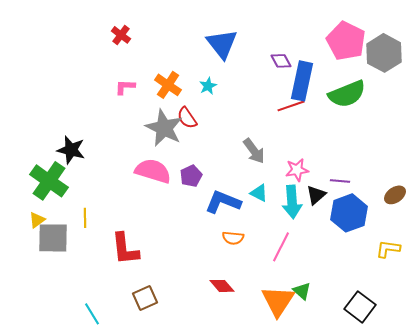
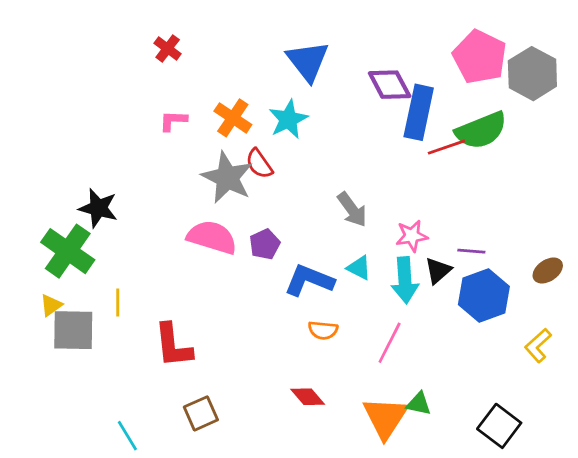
purple diamond: (281, 61) -> (390, 85), size x1.5
cyan star: (208, 86) -> (288, 119), size x1.6
red line: (291, 106) -> (446, 147), moved
yellow L-shape: (388, 249) -> (538, 345), turned -50
green triangle: (302, 291) -> (419, 404), turned -30

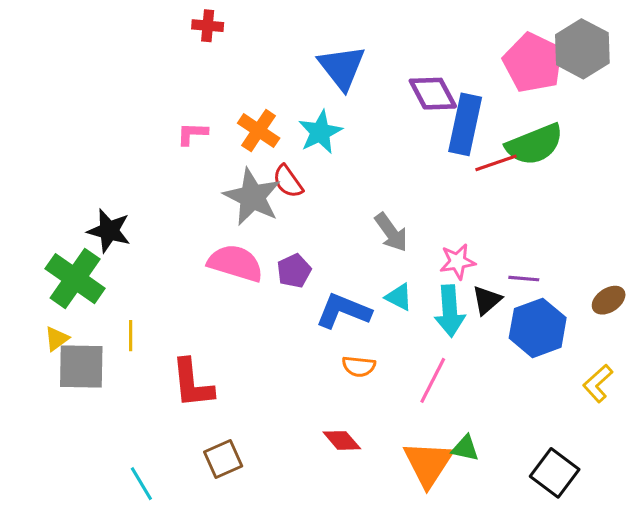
red cross: (168, 49) -> (208, 26), moved, turned -32
gray hexagon: (532, 74) -> (582, 49), moved

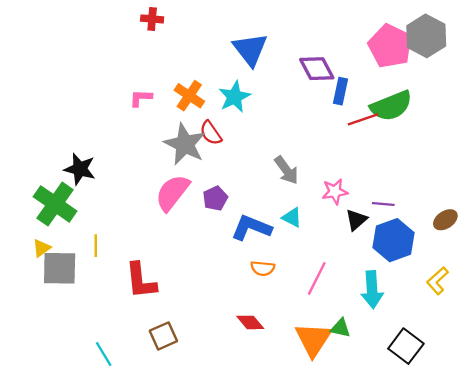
blue rectangle: (465, 124) -> (340, 91), size x0.6
pink semicircle: (235, 263) -> (172, 193), turned -69
cyan arrow: (450, 311) -> (372, 290), moved

